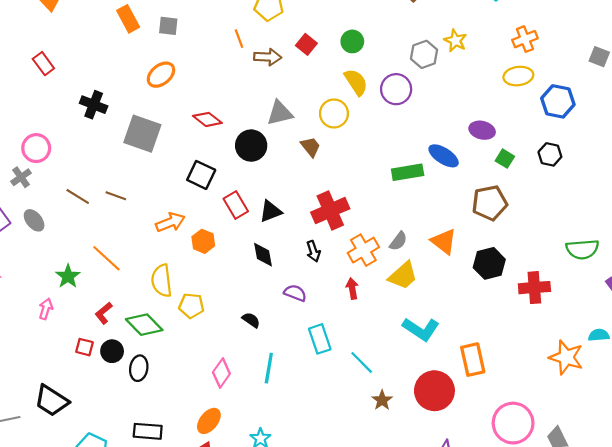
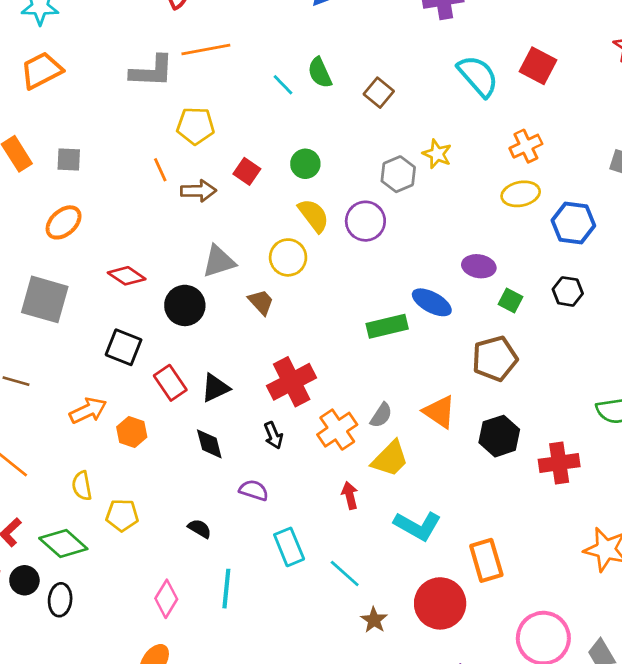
yellow semicircle: (162, 281) -> (82, 486), size x0.7
red arrow: (352, 288) -> (350, 495), moved

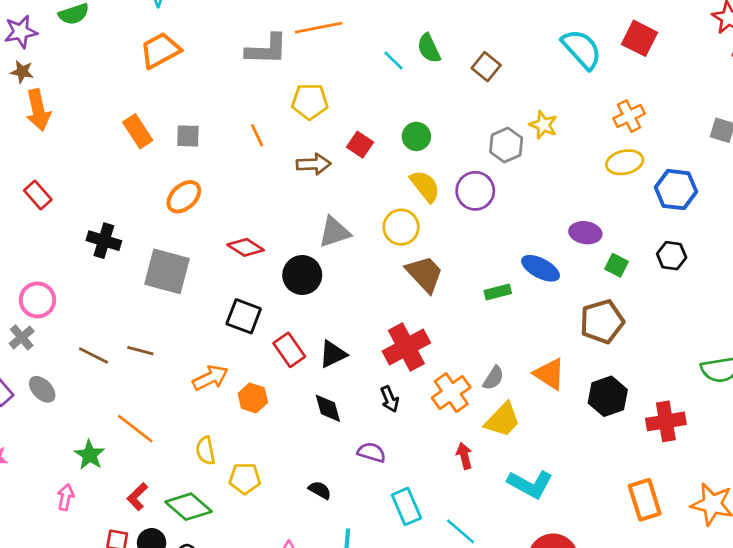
orange line: (160, 170) -> (257, 135), moved
brown trapezoid: (261, 302) -> (425, 274), moved, size x1.5
green rectangle: (387, 326) -> (498, 292), size x0.7
orange rectangle: (486, 560) -> (645, 500), moved

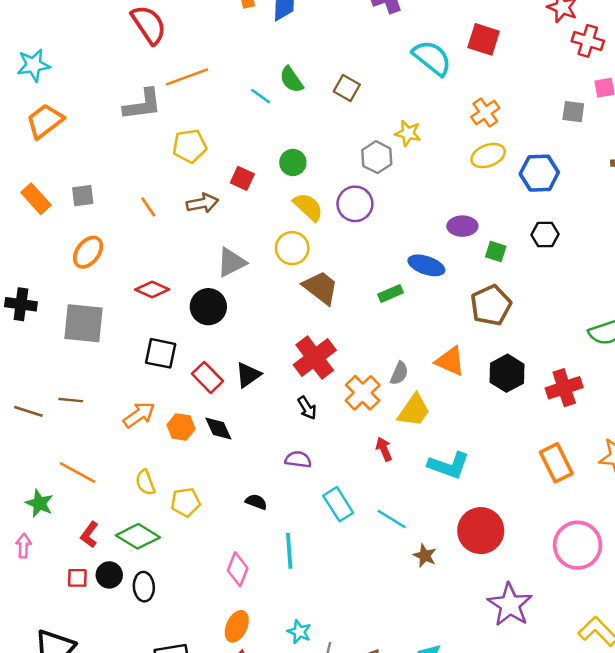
orange line: (257, 135) -> (148, 207), moved
black diamond: (328, 408) -> (218, 428), moved

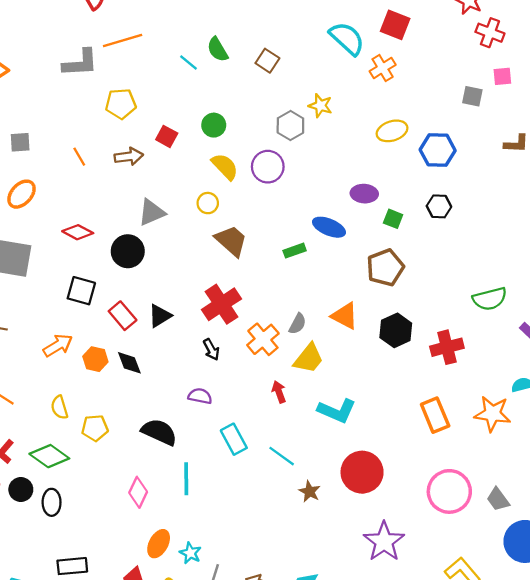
orange cross: (485, 112) -> (383, 68), moved
yellow circle: (292, 248) -> (208, 203), size x0.7
black semicircle: (256, 502) -> (159, 432), size x1.8
orange ellipse: (237, 626) -> (159, 544), moved

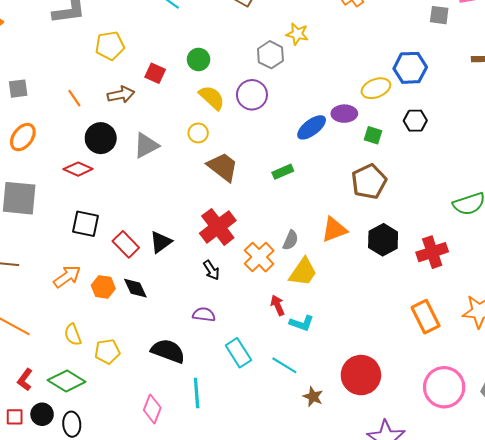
yellow ellipse: (392, 131) -> (376, 88), moved
blue ellipse: (329, 227) -> (312, 127), moved, turned -56
black circle: (128, 251) -> (101, 138), moved
orange triangle: (345, 316) -> (334, 230), turned -44
cyan L-shape: (337, 411) -> (302, 323), moved, size x0.7

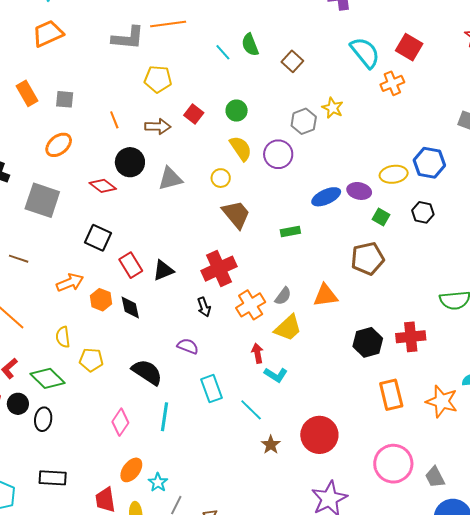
black hexagon: (383, 240) -> (368, 342), moved

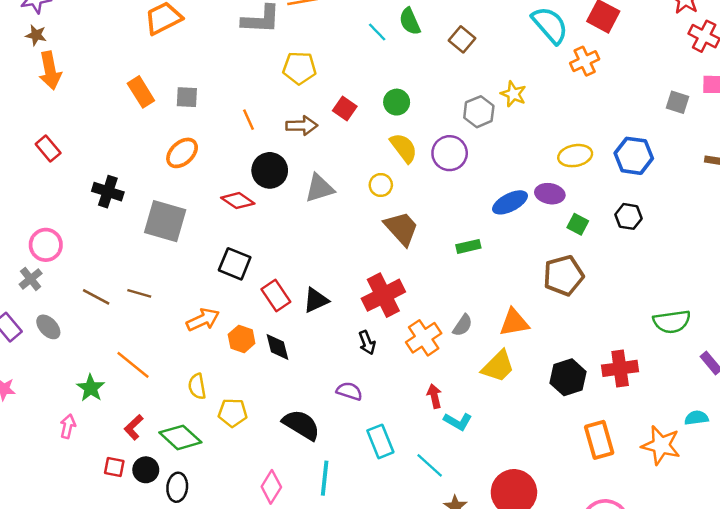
yellow ellipse: (394, 174) -> (575, 156), moved
yellow trapezoid: (288, 328) -> (498, 366), moved

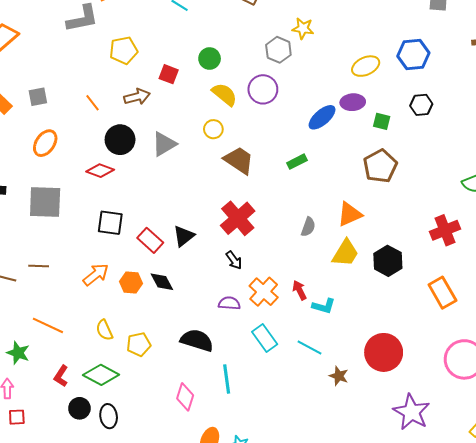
orange cross: (424, 338) -> (264, 292), moved
black hexagon: (568, 377) -> (388, 261), moved
red square: (114, 467) -> (17, 417), moved

